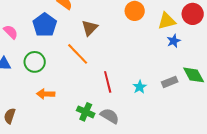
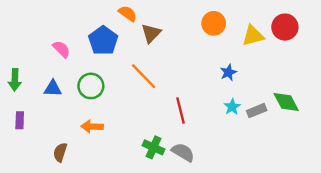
brown triangle: (90, 28) -> (151, 33), moved
blue star: (174, 41) -> (228, 72), moved
cyan star: (140, 87) -> (232, 107), moved
orange arrow: (46, 94) -> (92, 126), moved

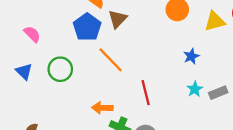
blue pentagon: (103, 41) -> (87, 27), moved
blue triangle: (53, 88) -> (24, 72), turned 42
orange arrow: (92, 126) -> (102, 108), moved

